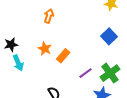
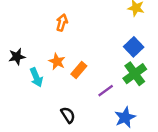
cyan arrow: (18, 63) -> (36, 77), moved
green cross: (110, 73) -> (135, 74), moved

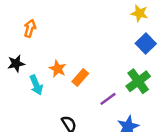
orange arrow: (62, 23) -> (30, 28), moved
blue square: (134, 47) -> (146, 43), moved

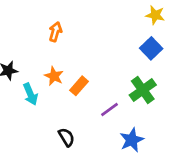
yellow star: (139, 13) -> (155, 15), moved
orange arrow: (30, 28) -> (55, 32), moved

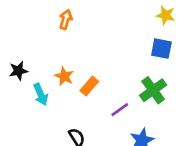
orange arrow: (55, 32) -> (66, 19), moved
blue square: (151, 48) -> (161, 49), turned -35

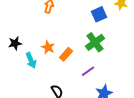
blue square: (161, 49) -> (99, 14), moved, turned -35
green cross: (153, 90) -> (95, 42), moved

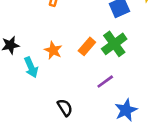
orange rectangle: (66, 54) -> (87, 46), moved

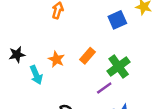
green cross: (114, 44) -> (119, 66), moved

